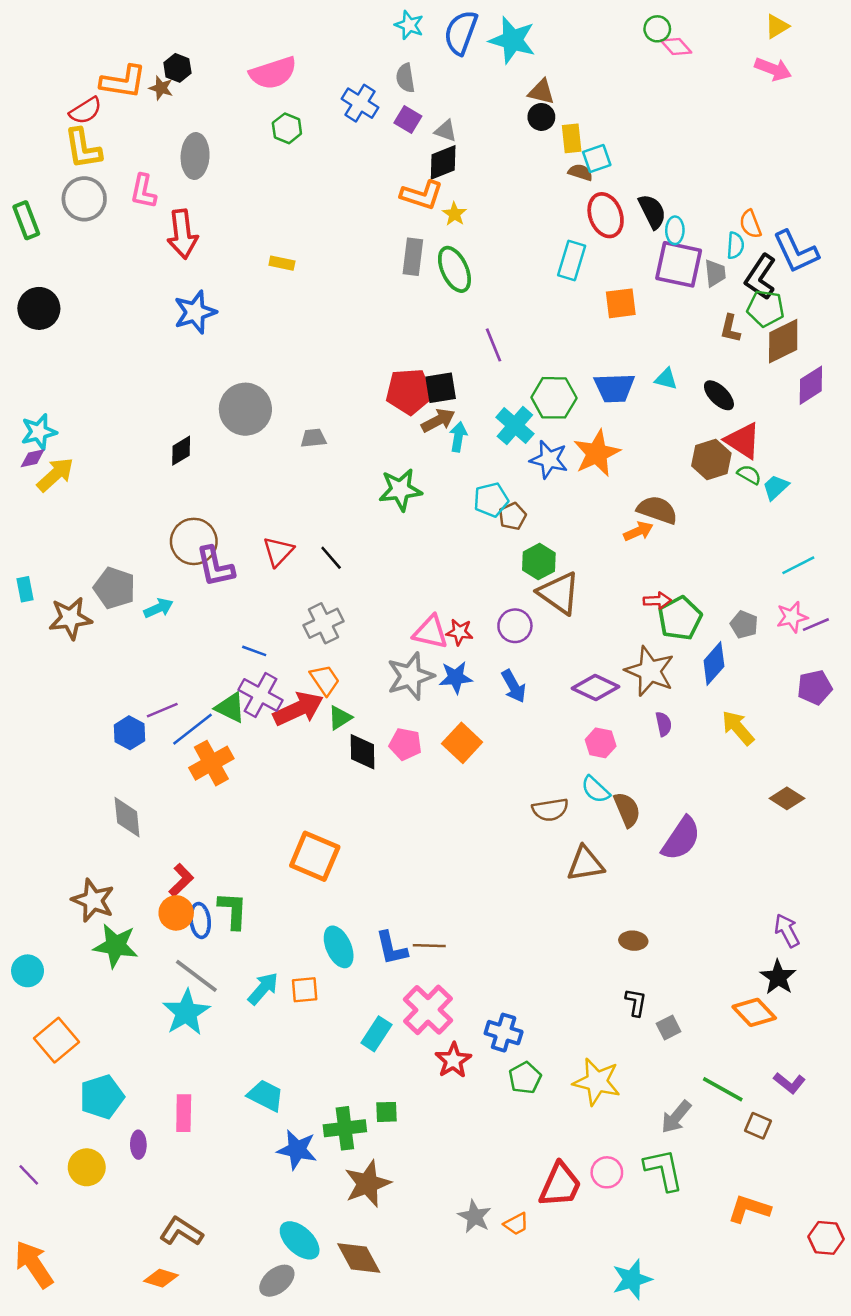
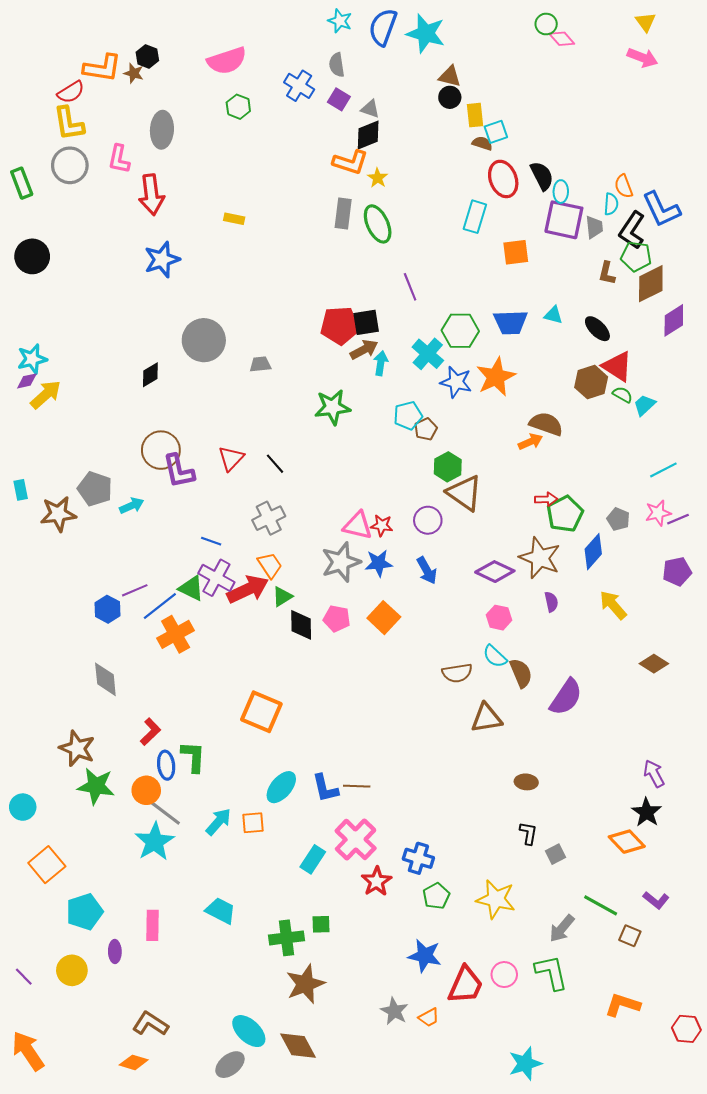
yellow triangle: (777, 26) -> (646, 22), turned -35
orange circle: (176, 913) -> (146, 790), moved
cyan ellipse: (339, 947) -> (281, 787), turned 64
blue star: (297, 1150) -> (425, 956), moved

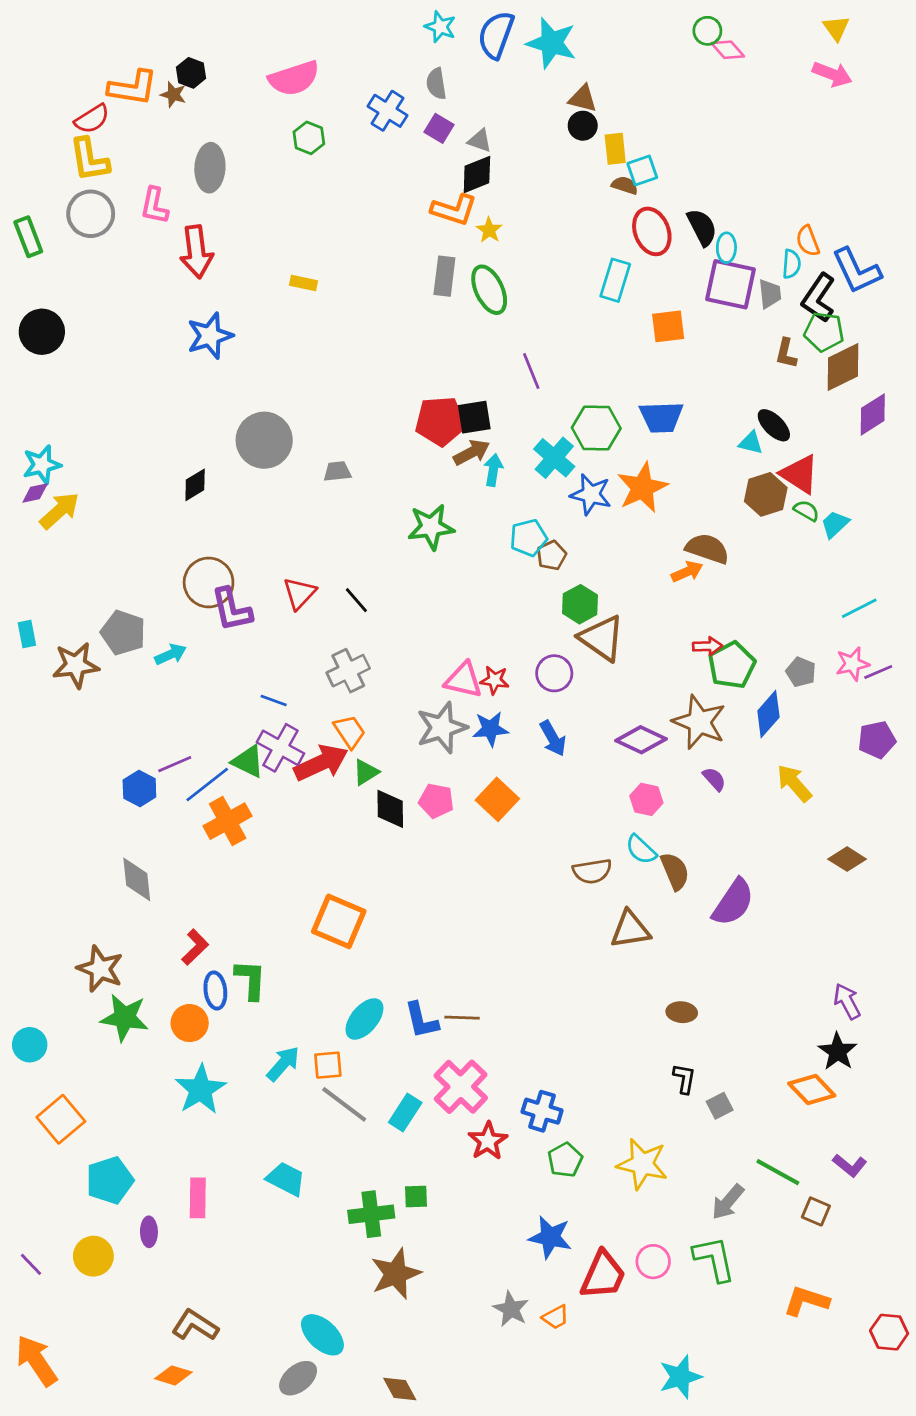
cyan triangle: (553, 315) -> (751, 443), moved
purple semicircle: (551, 602) -> (714, 779), turned -30
gray line: (163, 811) -> (344, 1104), moved
brown diamond: (298, 1046) -> (400, 1389), moved, size x0.7

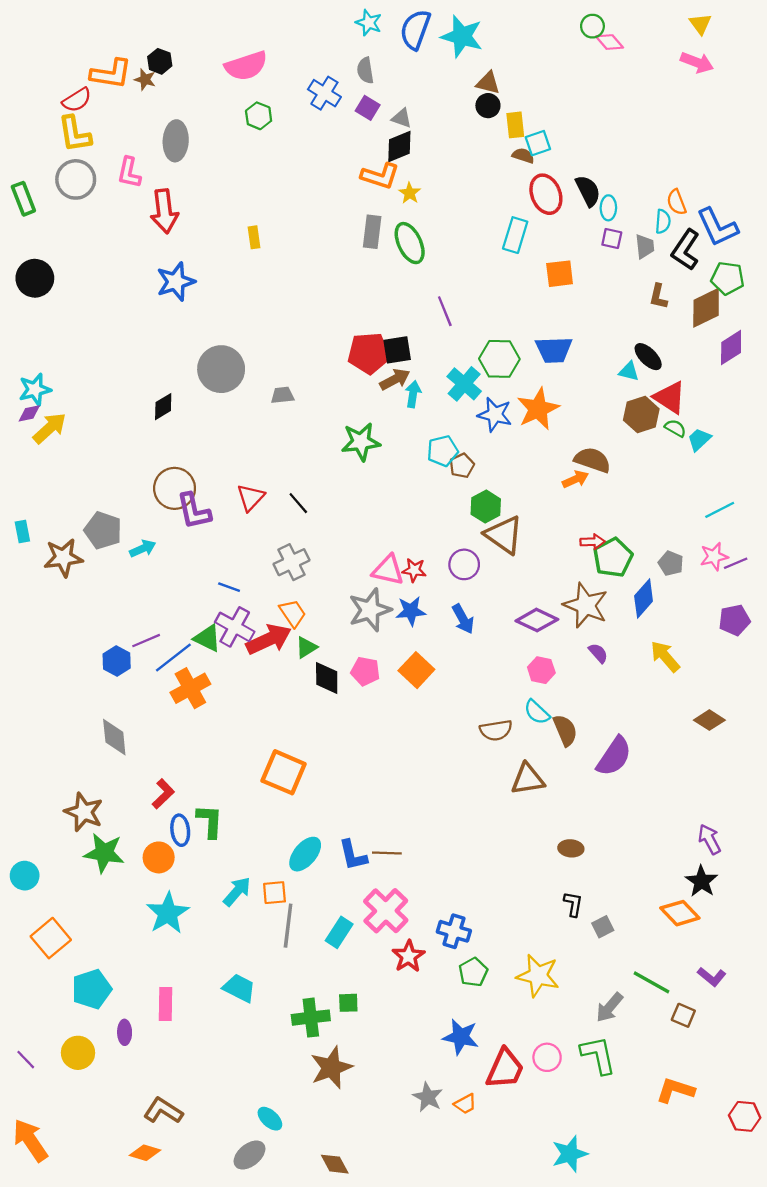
yellow rectangle: (303, 283) -> (254, 237), turned 70
purple square: (730, 284) -> (612, 238), size x0.5
green pentagon: (824, 332) -> (728, 278), moved
gray line: (344, 1104) -> (288, 926), turned 60
cyan ellipse: (322, 1335) -> (270, 1119), size x0.7

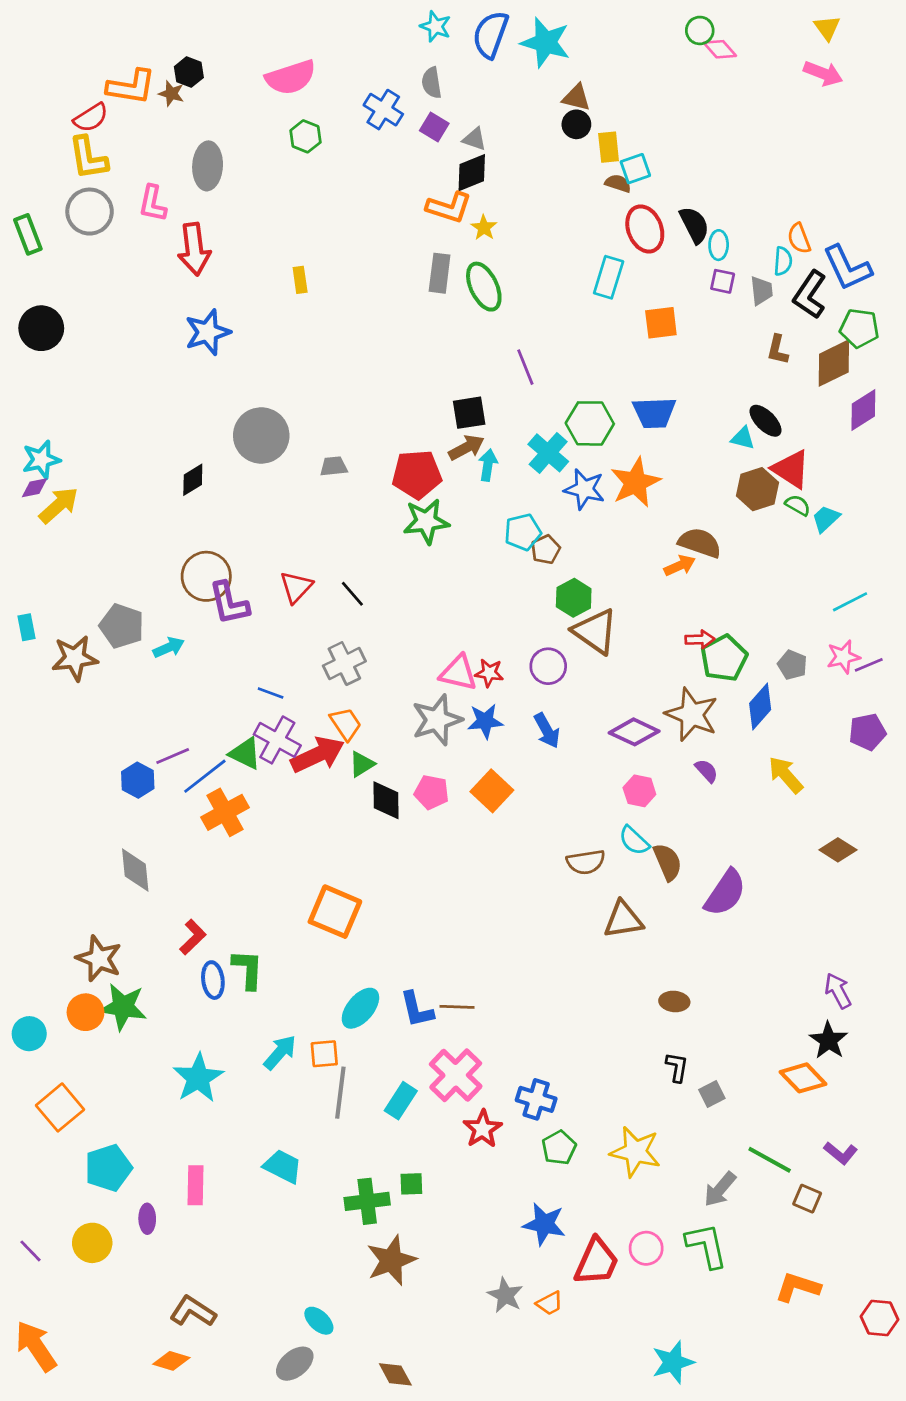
red pentagon: (369, 353) -> (417, 474), moved
orange circle: (159, 857) -> (86, 1012), moved

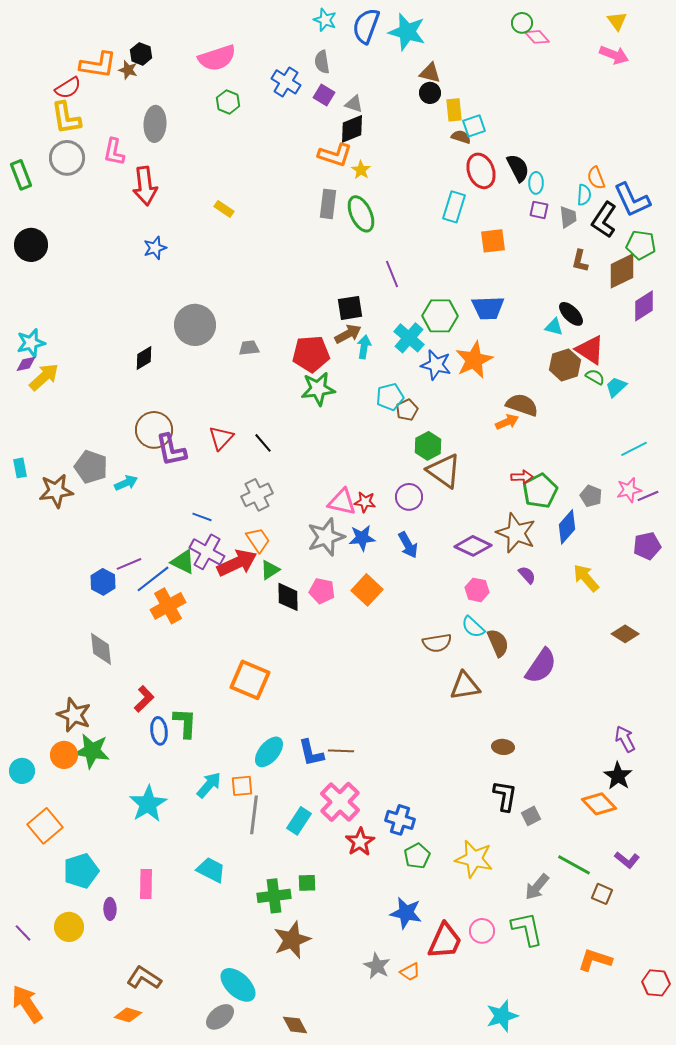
yellow rectangle: (300, 280) -> (224, 209), turned -48
blue star: (208, 332) -> (155, 248), size x0.7
black L-shape: (677, 1067) -> (505, 796), size x1.4
cyan ellipse: (319, 1321) -> (238, 985), size x1.6

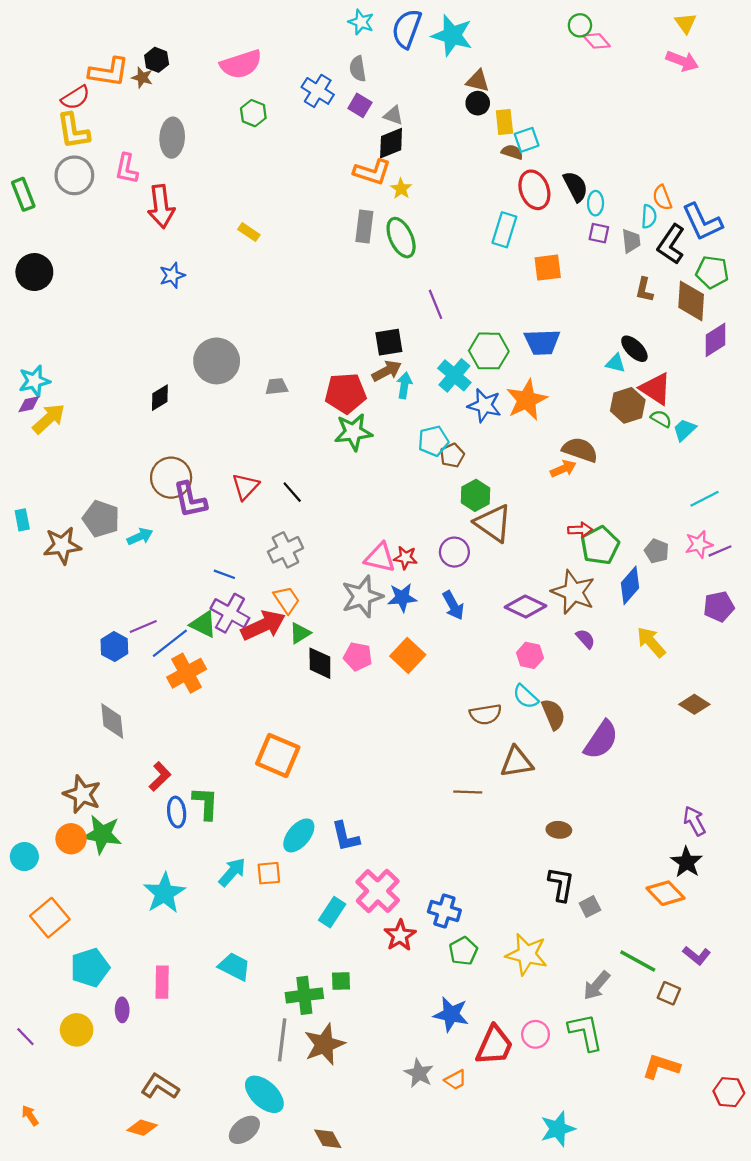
brown diamond: (622, 271) -> (691, 301), turned -60
brown line: (341, 751) -> (468, 792), moved
gray line: (254, 815) -> (282, 1040), moved
orange arrow: (27, 1004) -> (30, 1115), size x0.5

